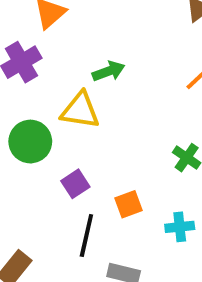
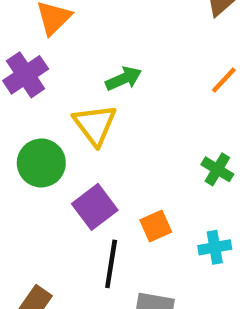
yellow triangle: (80, 111) -> (95, 125), turned 48
purple square: (75, 184) -> (95, 207), size x1.4

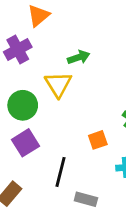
purple square: (95, 207) -> (25, 143), moved
orange square: (156, 226) -> (98, 140), moved

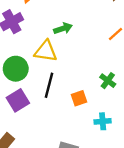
yellow triangle: (58, 84) -> (46, 51), turned -50
black line: (61, 172) -> (49, 85), moved

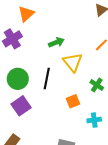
yellow triangle: (46, 51) -> (73, 62), moved, turned 45
black line: (49, 85) -> (47, 79), moved

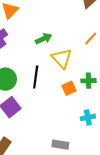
green cross: (97, 85) -> (88, 81), turned -32
orange square: (73, 101) -> (69, 88), moved

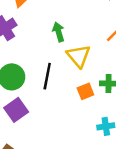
green arrow: (43, 39) -> (59, 32), turned -84

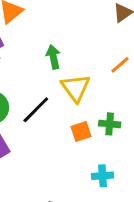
black line: (47, 76) -> (36, 110), turned 30

